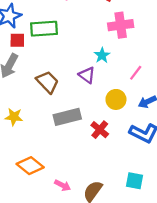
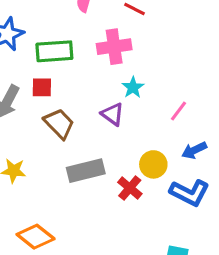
pink cross: (121, 25) -> (114, 47), moved
red square: (17, 40) -> (42, 87), moved
yellow circle: (116, 99) -> (153, 164), moved

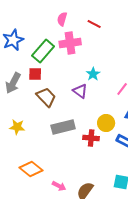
pink cross: (114, 47) -> (70, 43), moved
green rectangle: (54, 51) -> (43, 51), turned -45
red cross: (130, 188) -> (91, 138), turned -35

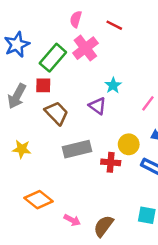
pink cross: (70, 43) -> (85, 48), turned -30

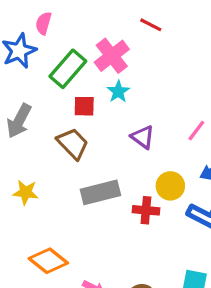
pink semicircle: (76, 19) -> (43, 23), moved
red square: (43, 85) -> (84, 106), moved
cyan star: (113, 85) -> (118, 92), moved
purple triangle: (97, 106) -> (143, 137), moved

